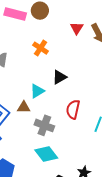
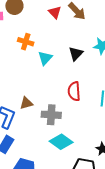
black triangle: (59, 77) -> (76, 54), moved
cyan triangle: (37, 91) -> (45, 58), moved

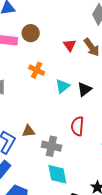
cyan triangle: (45, 58) -> (63, 86), moved
cyan diamond: (61, 142) -> (57, 174), turned 35

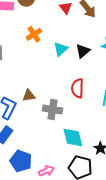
orange cross: (37, 70) -> (34, 34), turned 35
cyan diamond: (57, 174) -> (73, 138), moved

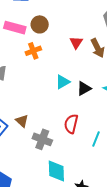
orange cross: (34, 34) -> (33, 51), moved
brown triangle: (29, 96) -> (22, 121), turned 40

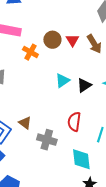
brown circle: (40, 24) -> (52, 40), moved
orange cross: (33, 51) -> (30, 52), turned -35
cyan diamond: (56, 171) -> (81, 159), moved

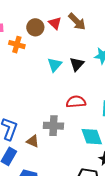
red semicircle: (74, 122) -> (76, 102), turned 90
brown triangle: (25, 123) -> (33, 141), moved

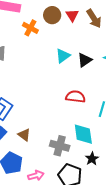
gray cross: (53, 126) -> (60, 146), moved
brown triangle: (33, 141) -> (24, 135), moved

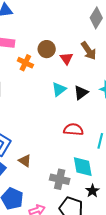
red triangle: (72, 15) -> (67, 58), moved
brown triangle: (24, 135) -> (25, 161), moved

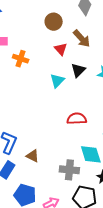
brown circle: (47, 49) -> (54, 22), moved
black triangle: (81, 93) -> (78, 70), moved

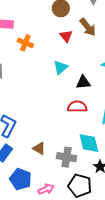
black triangle: (78, 70) -> (83, 82), moved, turned 35
brown triangle: (33, 156) -> (39, 148), moved

